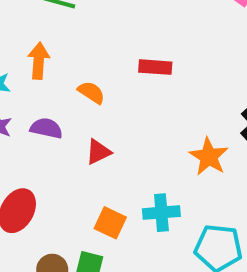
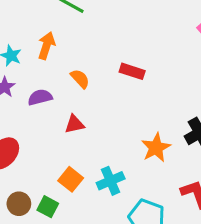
purple semicircle: (46, 128) -> (40, 97), turned -40
cyan cross: (161, 213) -> (111, 181), turned -32

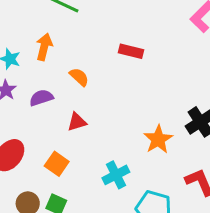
red rectangle: (132, 71) -> (131, 51), moved
orange square: (71, 179) -> (57, 164), moved

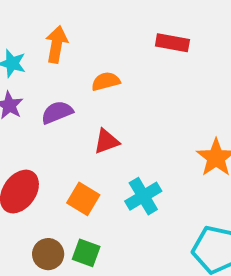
orange semicircle: (79, 77) -> (106, 81), turned -54
cyan cross: (116, 175) -> (143, 196), moved

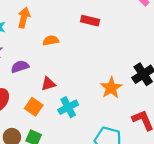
purple semicircle: (57, 112) -> (20, 67), moved
red triangle: (106, 141) -> (48, 84), moved

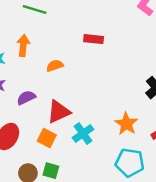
red triangle: (48, 84) -> (59, 112), size x1.5
orange star: (111, 88) -> (126, 124), moved

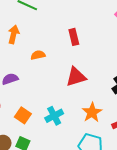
red rectangle: (94, 39) -> (74, 37), turned 63
red triangle: (59, 112) -> (76, 77), moved

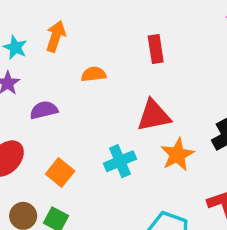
orange star: (92, 112) -> (177, 155), moved
cyan cross: (54, 116) -> (120, 161), moved

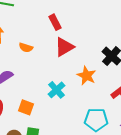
orange semicircle: (94, 74) -> (26, 48), turned -136
red triangle: (154, 116) -> (64, 47), moved

